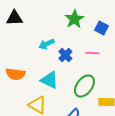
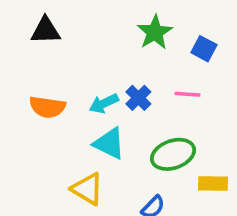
cyan arrow: (46, 44) -> (104, 103), moved
orange semicircle: (15, 74) -> (47, 107), moved
green ellipse: (84, 86) -> (173, 154), turned 35

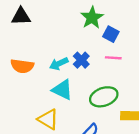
blue square: (204, 49) -> (111, 34), moved

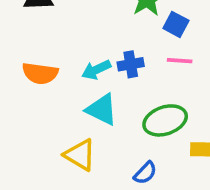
blue cross: (81, 60) -> (131, 64), turned 35

